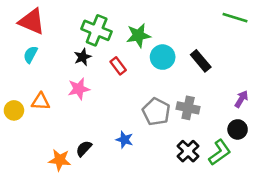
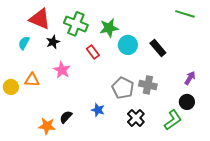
red triangle: (32, 21) -> (40, 19), moved
black star: (83, 57) -> (53, 42), moved
pink star: (79, 89) -> (62, 70), turned -30
black cross: (188, 151) -> (136, 118), moved

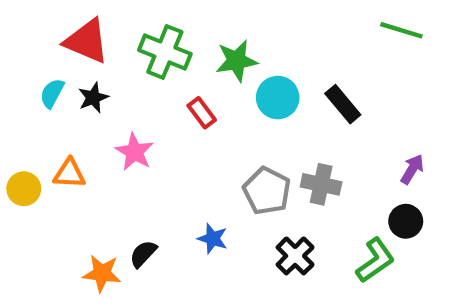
black star: (53, 42) -> (93, 98), moved

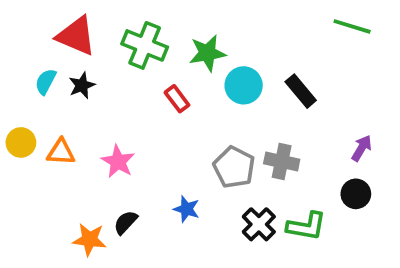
pink star: (134, 152) -> (118, 161), moved
yellow circle: (24, 189) -> (21, 142), moved
green L-shape: (375, 260) -> (306, 226), moved, turned 45

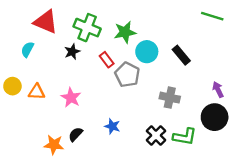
black star: (82, 85) -> (72, 52), moved
purple arrow: (362, 148) -> (218, 90), turned -56
gray pentagon: (234, 167) -> (127, 75), moved
black circle: (356, 194) -> (215, 117), size x1.5

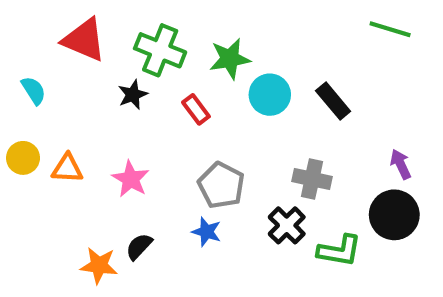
cyan semicircle: (27, 49) -> (34, 90), moved, turned 119
gray pentagon: (127, 75) -> (221, 185), moved
black cross: (156, 135) -> (287, 225), moved

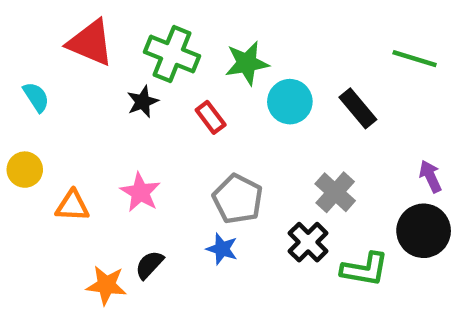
green line: (390, 29) -> (415, 59), moved
orange triangle: (67, 168) -> (72, 206), moved
gray cross: (312, 179) -> (335, 192), turned 30

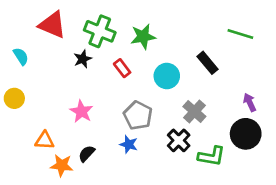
cyan circle: (290, 102) -> (167, 76), moved
orange triangle: (72, 206) -> (45, 140), moved

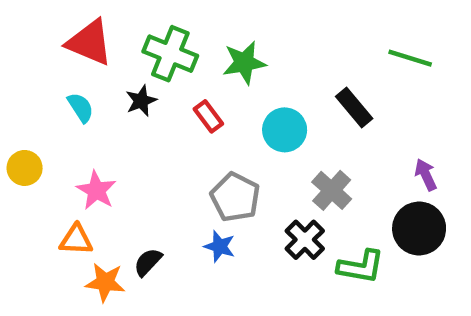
cyan semicircle: (21, 56) -> (81, 107), moved
pink star: (81, 111) -> (96, 190), moved

